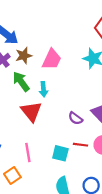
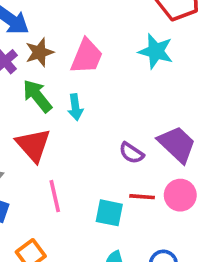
red triangle: (31, 111) -> (33, 145), moved
pink line: (28, 153) -> (55, 196), moved

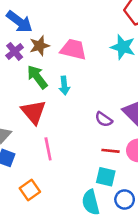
pink trapezoid: (87, 56) -> (73, 49), turned -100
cyan square: (109, 213) -> (106, 177), moved

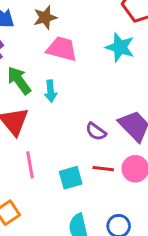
brown star: (40, 46) -> (45, 17), moved
cyan square: (106, 177) -> (71, 178), moved, turned -30

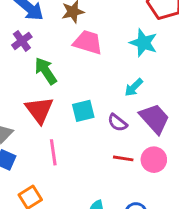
cyan arrow: (51, 91) -> (134, 87), moved, turned 48
cyan square: (71, 178) -> (83, 111), moved

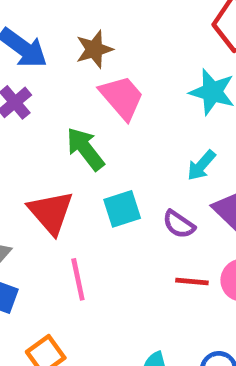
pink trapezoid: (88, 42) -> (122, 97), turned 36
green arrow: (46, 71) -> (85, 149), moved

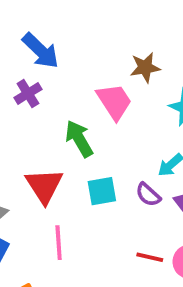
brown star: (94, 49) -> (145, 67), moved
purple semicircle: (179, 224) -> (148, 195), moved

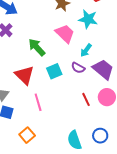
pink trapezoid: (114, 101) -> (65, 34), moved
red line: (150, 257) -> (86, 99), turned 64

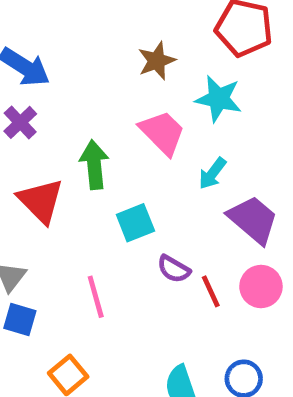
green arrow: (37, 47) -> (94, 165), turned 36
purple semicircle: (78, 68) -> (174, 269), moved
red triangle: (24, 75) -> (41, 201), moved

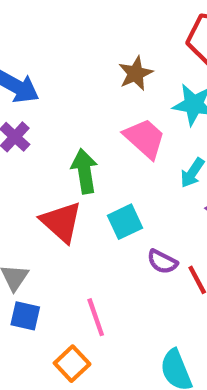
red triangle: (41, 201) -> (61, 222), moved
pink line: (96, 297) -> (96, 317), moved

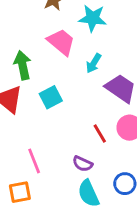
purple semicircle: (162, 262) -> (83, 164), moved
orange square: (72, 364) -> (20, 192), turned 35

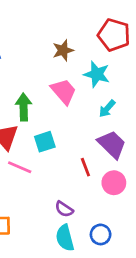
cyan arrow: (94, 63) -> (107, 109), moved
red line: (100, 134) -> (85, 167), moved
pink line: (34, 161) -> (20, 167), moved, turned -55

